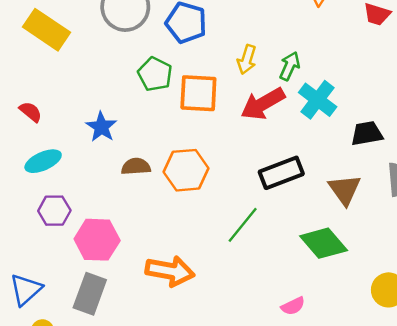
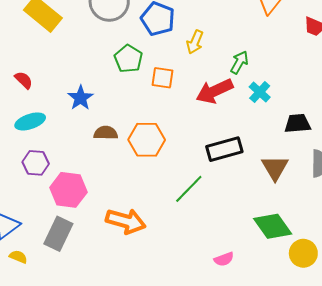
yellow arrow: (247, 60) -> (195, 42), moved
orange square: (198, 93) -> (163, 78), size x0.7
cyan cross: (318, 100) -> (260, 92), size x0.7
green diamond: (324, 243) -> (273, 226), moved

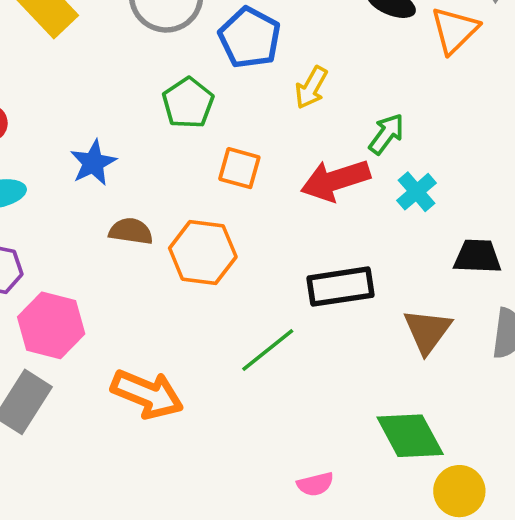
orange square: (163, 78) -> (239, 168), moved

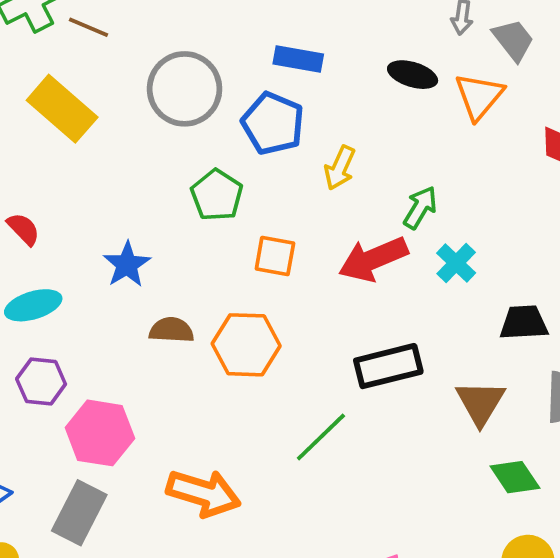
green diamond: (410, 436) -> (515, 477), moved, size x0.7

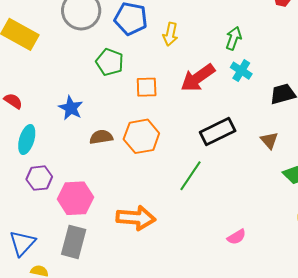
green arrow: (420, 208) -> (234, 38), moved
cyan ellipse: (33, 305) -> (27, 140), turned -44
brown triangle: (480, 403) -> (269, 140), size x0.7

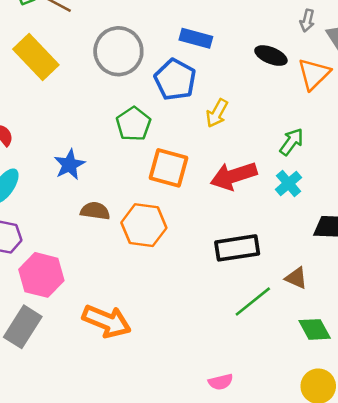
orange square: (147, 87) -> (168, 168), size x1.4
brown triangle: (269, 140) -> (296, 278), turned -42
green line: (190, 176) -> (253, 302), moved

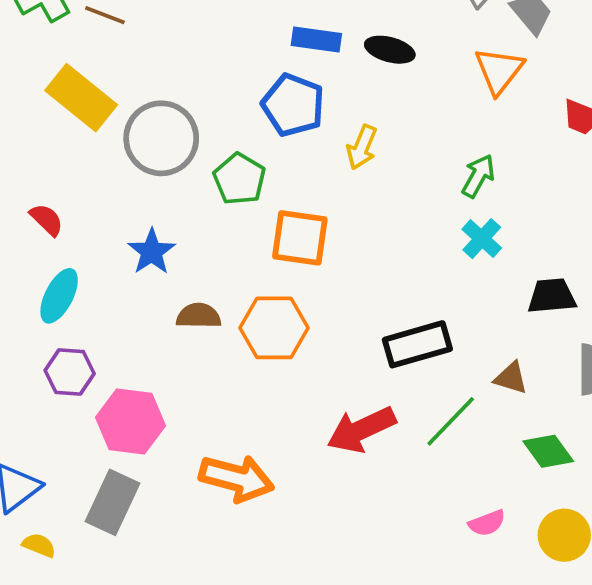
gray circle: (118, 51) -> (161, 138), moved
black ellipse: (271, 56) -> (390, 50), moved
red arrow: (234, 176) -> (361, 430), moved
pink semicircle: (221, 382) -> (487, 523), moved

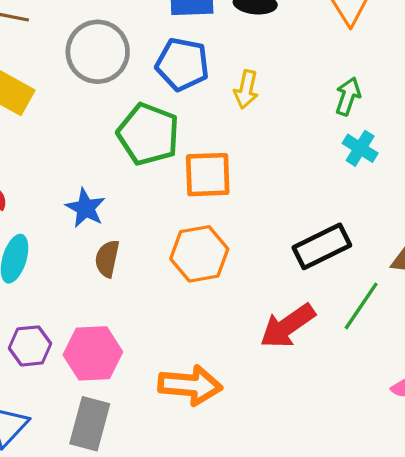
gray circle: (161, 138) -> (98, 52), moved
green pentagon: (239, 179) -> (148, 134), size x1.4
brown semicircle: (199, 316) -> (107, 259), moved, turned -69
purple hexagon: (70, 372) -> (30, 346), moved

